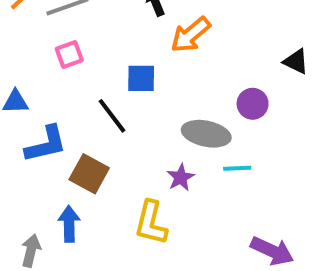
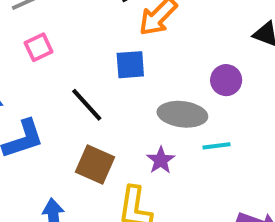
blue square: (141, 78) -> (130, 65), moved
brown square: (89, 174) -> (95, 165), moved

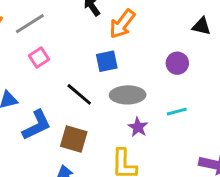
gray ellipse: (182, 114) -> (128, 95), moved
brown square: (95, 165) -> (74, 139), moved

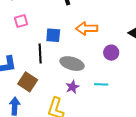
orange arrow: (122, 24) -> (87, 28), moved, turned 35
blue square: (107, 61) -> (53, 35), moved
black line: (79, 94) -> (40, 53), turned 30

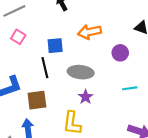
pink square: (21, 21) -> (18, 37), turned -32
brown square: (28, 82) -> (37, 100), turned -30
cyan line: (101, 84) -> (130, 88), moved

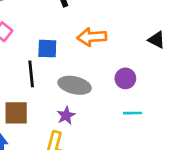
purple circle: (120, 53) -> (125, 78), moved
purple star: (86, 97) -> (66, 115), moved

